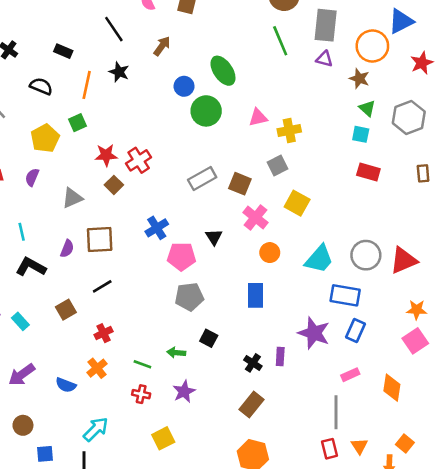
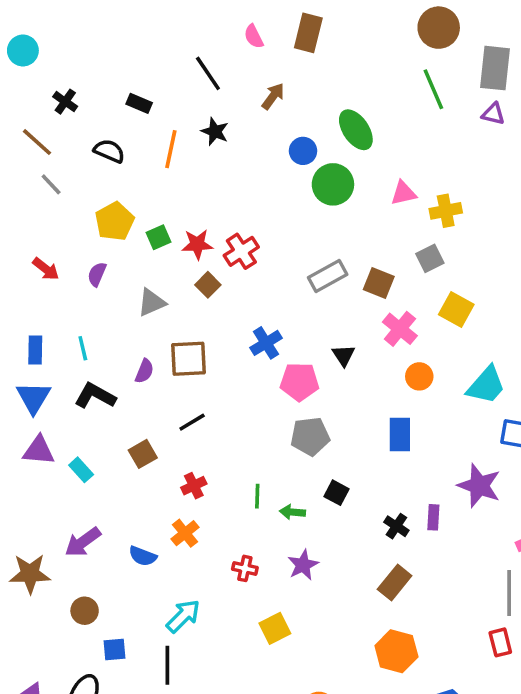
green square: (78, 123) -> (159, 237), moved
green line: (142, 364) -> (257, 496), moved, turned 72

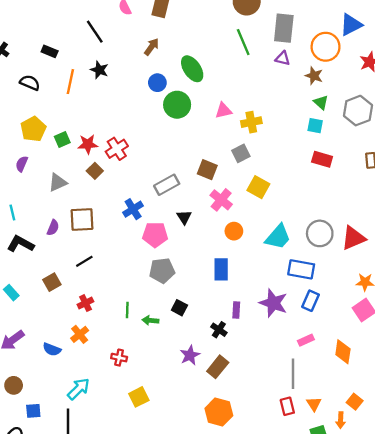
brown arrow: (273, 96) -> (152, 47), moved
gray rectangle: (328, 276) -> (167, 185), moved
purple rectangle: (433, 517) -> (236, 310), moved
purple star: (303, 565) -> (190, 355), moved

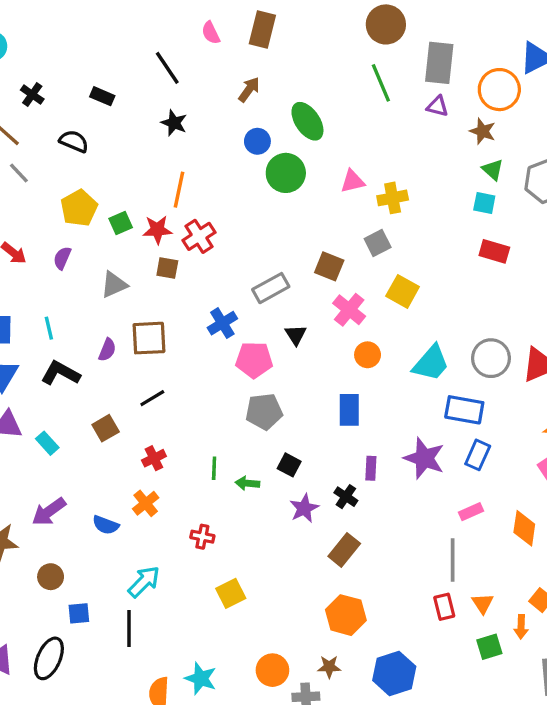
orange line: (70, 82) -> (179, 190), moved
brown square: (95, 171) -> (167, 268), turned -35
purple star: (190, 355) -> (304, 508), moved

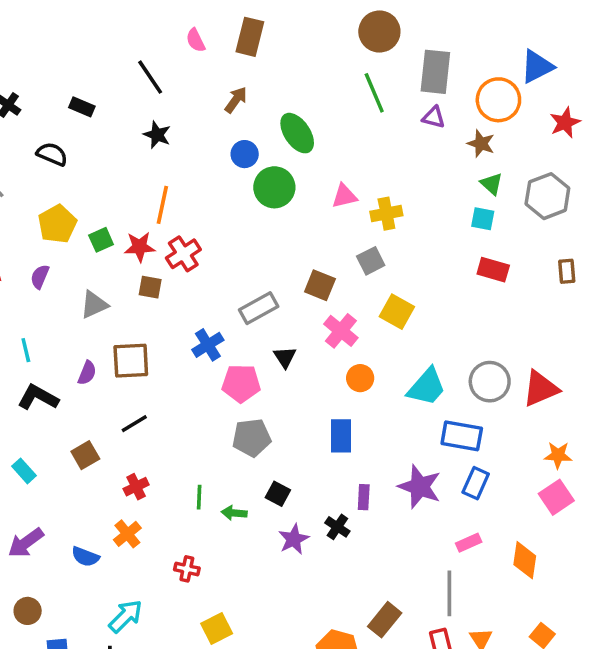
brown rectangle: (344, 550) -> (385, 620), moved

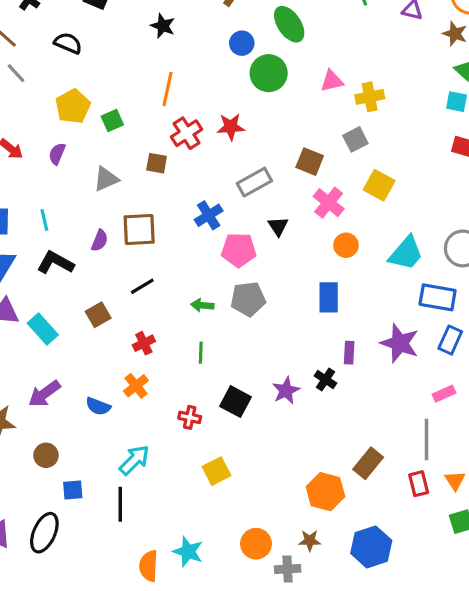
red star: (140, 247) -> (231, 127), moved
cyan rectangle: (24, 471) -> (43, 329), size x1.4
black square: (278, 494) -> (235, 402), moved, size x1.4
green arrow: (234, 513) -> (202, 305), moved

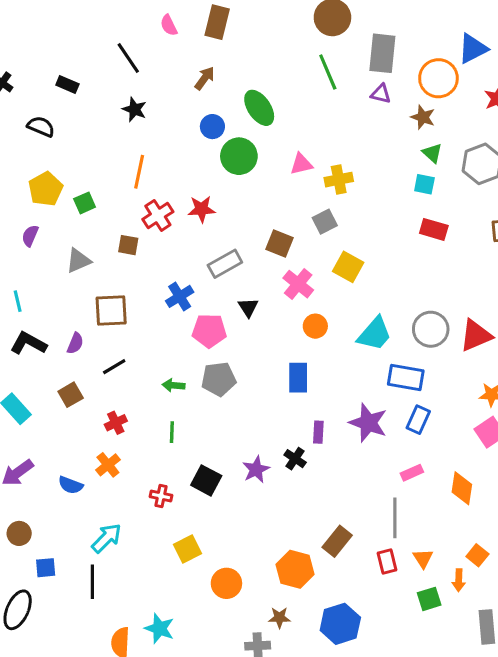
purple semicircle: (100, 241) -> (75, 343), moved
orange circle: (256, 544) -> (226, 583), moved

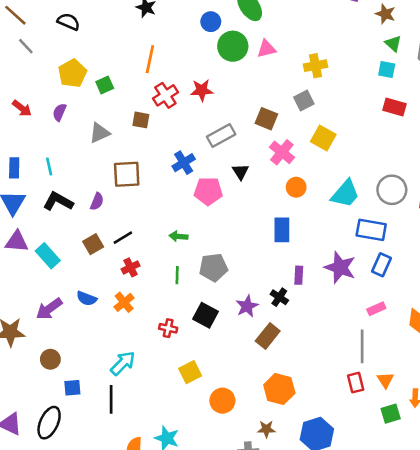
pink triangle: (301, 164) -> (266, 49), moved
black line: (114, 367) -> (123, 238), moved
gray pentagon: (219, 379) -> (213, 267), moved
blue semicircle: (71, 485) -> (87, 298), moved
brown rectangle: (337, 541) -> (268, 336), moved

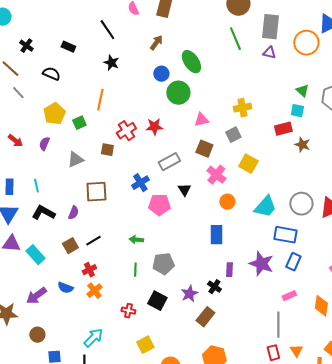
brown star: (385, 14) -> (302, 145), moved
pink triangle: (266, 49) -> (201, 120), moved
orange line: (150, 59) -> (100, 100), moved
red rectangle: (394, 107) -> (283, 129), moved, turned -30
red cross: (131, 267) -> (89, 270), moved

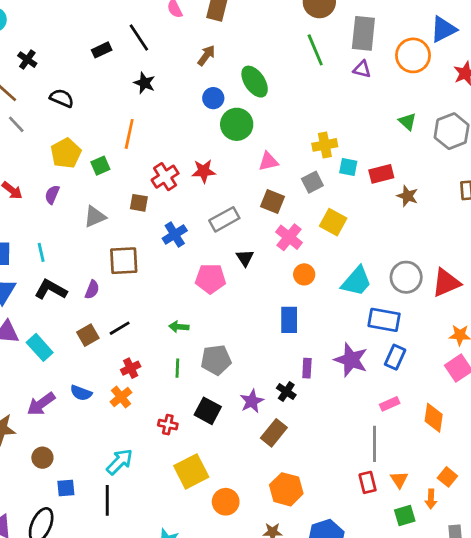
black rectangle: (68, 47) -> (102, 50), moved, turned -48
cyan square: (297, 111) -> (348, 167), moved
blue cross: (140, 183) -> (175, 234), moved
red cross: (89, 270) -> (131, 368), moved
yellow square: (145, 345) -> (191, 471), size x1.4

